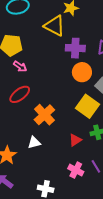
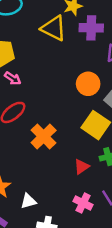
purple cross: (75, 48) -> (91, 28), moved
white triangle: (34, 143) -> (28, 201), moved

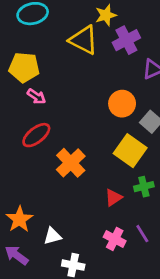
purple cross: (91, 28) -> (126, 40), turned -30

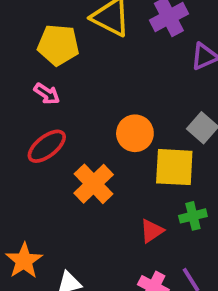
yellow pentagon: (24, 67) -> (58, 45), moved
orange circle: (122, 104) -> (135, 133), moved
yellow square: (130, 151) -> (174, 167), turned -32

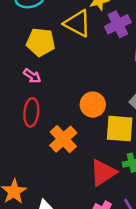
red ellipse: (47, 146) -> (31, 112), turned -48
red triangle: (152, 231) -> (103, 173), size x1.6

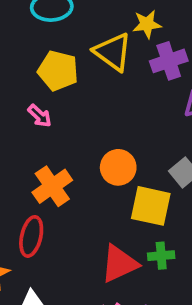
red ellipse: (31, 112) -> (31, 236), moved
orange cross: (63, 139) -> (52, 186), moved

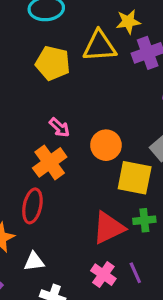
yellow triangle: (113, 52) -> (100, 46), turned -39
pink arrow: (40, 116) -> (59, 127), moved

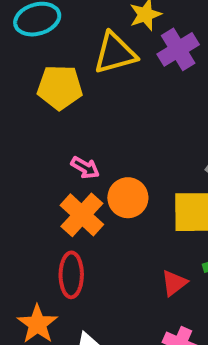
orange circle: (106, 145) -> (128, 198), moved
red triangle: (108, 228) -> (174, 283), size x0.6

